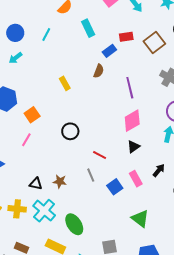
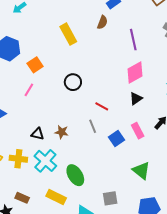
yellow rectangle: (65, 83) -> (68, 34), size x1.5

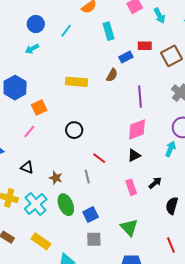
yellow rectangle: (68, 34) -> (77, 82), turned -65
black triangle: (38, 134) -> (27, 167), moved
blue square: (117, 138) -> (91, 214), moved
green ellipse: (75, 175) -> (66, 205), moved
gray square: (110, 198) -> (94, 239), moved

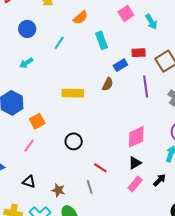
blue circle: (36, 24) -> (27, 29), moved
purple line: (140, 97) -> (146, 86), moved
black arrow: (155, 183) -> (160, 180), moved
pink rectangle: (131, 187) -> (135, 184), moved, turned 63

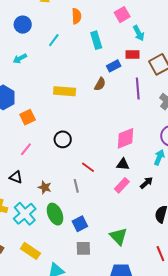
orange semicircle: (80, 18) -> (76, 16), turned -56
cyan arrow: (151, 22) -> (139, 33), moved
pink line: (29, 146) -> (26, 149), moved
black triangle: (135, 163) -> (123, 164), turned 32

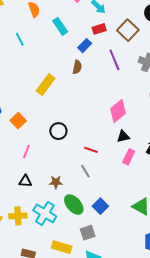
cyan line: (54, 40) -> (20, 39), turned -48
yellow rectangle: (65, 91) -> (46, 85), turned -40
gray square: (83, 248) -> (88, 233), moved

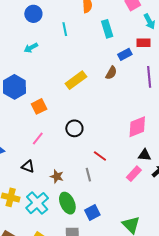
black triangle: (123, 136) -> (145, 155), moved

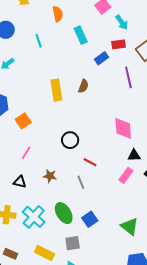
brown semicircle: (111, 73) -> (83, 86), moved
yellow rectangle: (76, 80) -> (56, 90), turned -55
pink diamond: (137, 127) -> (123, 128), turned -65
black circle: (74, 128) -> (70, 140), moved
brown star: (57, 176) -> (50, 176), moved

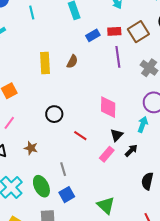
red rectangle: (119, 44) -> (114, 31), moved
black triangle: (134, 155) -> (117, 135), turned -48
red line: (90, 162) -> (80, 136), moved
gray line: (81, 182) -> (63, 169), moved

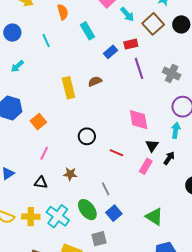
brown square: (138, 32) -> (153, 24), moved
brown semicircle: (72, 62) -> (95, 81), turned -128

